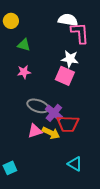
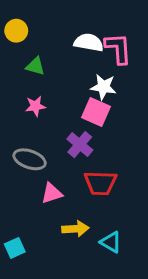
white semicircle: (68, 20) -> (89, 43), moved
gray ellipse: (38, 106) -> (30, 159), moved
purple cross: (54, 113) -> (80, 145), moved
yellow arrow: (51, 133) -> (75, 229), moved, turned -30

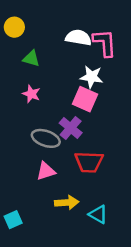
pink star: (35, 106) -> (31, 94), turned 30
gray ellipse: (30, 159) -> (46, 138), moved

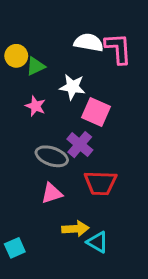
yellow circle: (14, 27) -> (16, 56), moved
green triangle: (31, 59) -> (35, 66), turned -42
white star: (92, 77) -> (72, 87), moved
cyan triangle: (98, 214) -> (98, 242), moved

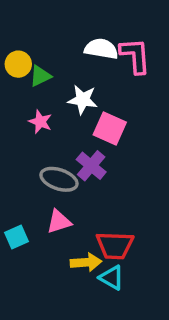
red trapezoid: (100, 183) -> (115, 245), moved
cyan square: (15, 248) -> (17, 237), moved

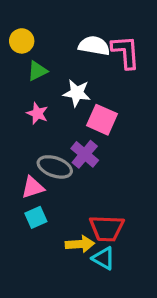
yellow circle: (18, 64) -> (22, 41), moved
pink triangle: (59, 222) -> (33, 187), moved
cyan square: (17, 237) -> (36, 217), moved

